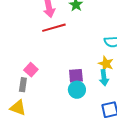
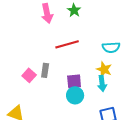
red line: (54, 28) -> (67, 44), moved
gray rectangle: (23, 85) -> (45, 70), moved

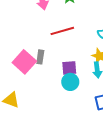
pink square: (29, 75) -> (24, 62), size x1.6

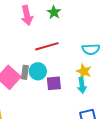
cyan circle: (70, 82) -> (38, 71), moved

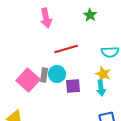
green star: (54, 12) -> (90, 15), moved

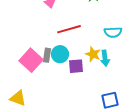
yellow star: (103, 74) -> (93, 54), moved
cyan arrow: (101, 88) -> (105, 58), moved

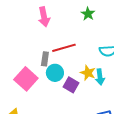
gray rectangle: (47, 55) -> (45, 59), moved
purple square: (76, 66) -> (71, 85), turned 35

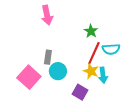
green star: (88, 14) -> (91, 31), moved
red line: (64, 48) -> (94, 53), moved, turned -50
purple square: (71, 85) -> (80, 92), moved

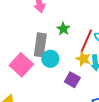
green star: (91, 31) -> (63, 29), moved
gray rectangle: (48, 57) -> (40, 45), size x1.6

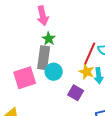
green star: (63, 29) -> (49, 39), moved
pink square: (21, 65) -> (25, 78), turned 30

